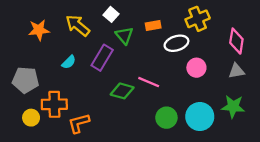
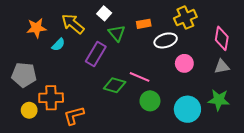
cyan semicircle: (69, 62) -> (58, 45), moved
green circle: (166, 118) -> (150, 101), moved

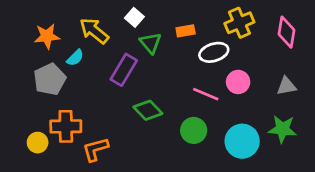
pink diamond: (222, 38) -> (287, 32), moved
gray pentagon: (24, 75) -> (50, 79), moved, turned -30
pink line: (140, 77) -> (206, 94), moved
green diamond: (115, 85) -> (148, 110), turned 30

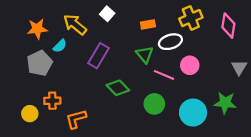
green triangle: (151, 43) -> (145, 55), moved
gray triangle: (287, 86) -> (239, 67), moved, turned -49
orange cross: (66, 126) -> (52, 101), size x0.7

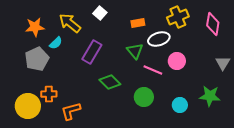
cyan circle: (193, 113) -> (180, 105), size x0.6
yellow circle: (30, 114) -> (28, 106), size x1.6

